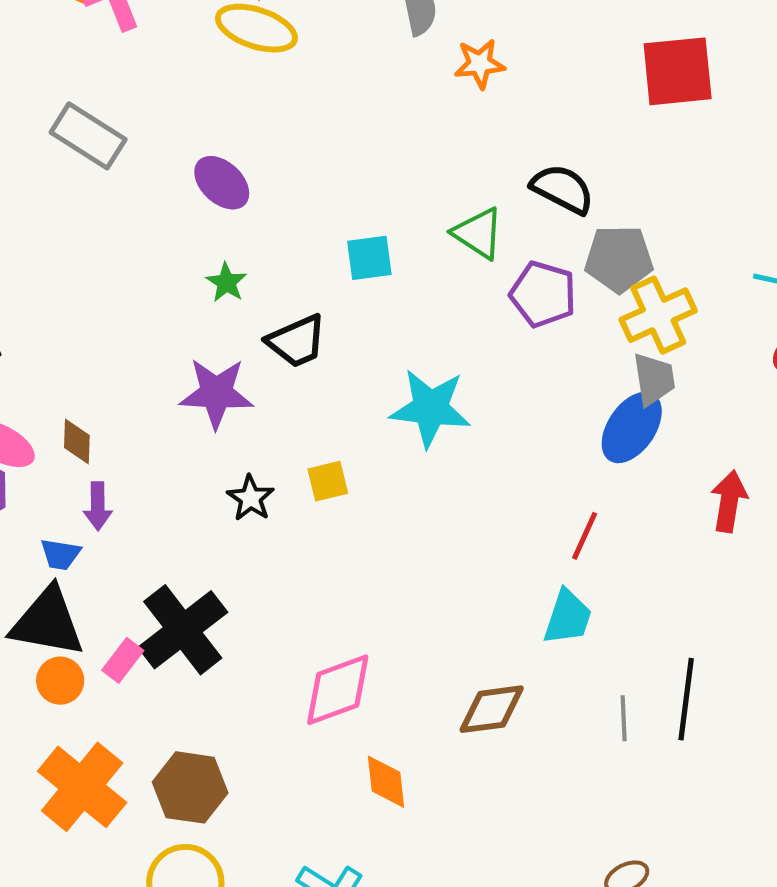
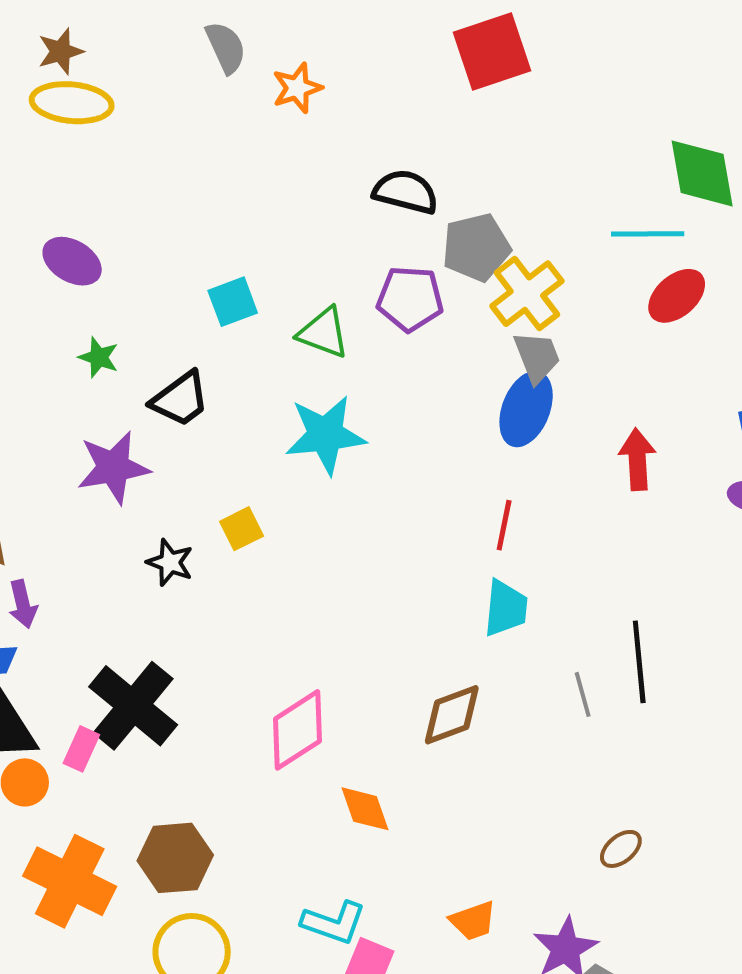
green triangle: (478, 233) -> (323, 333), moved

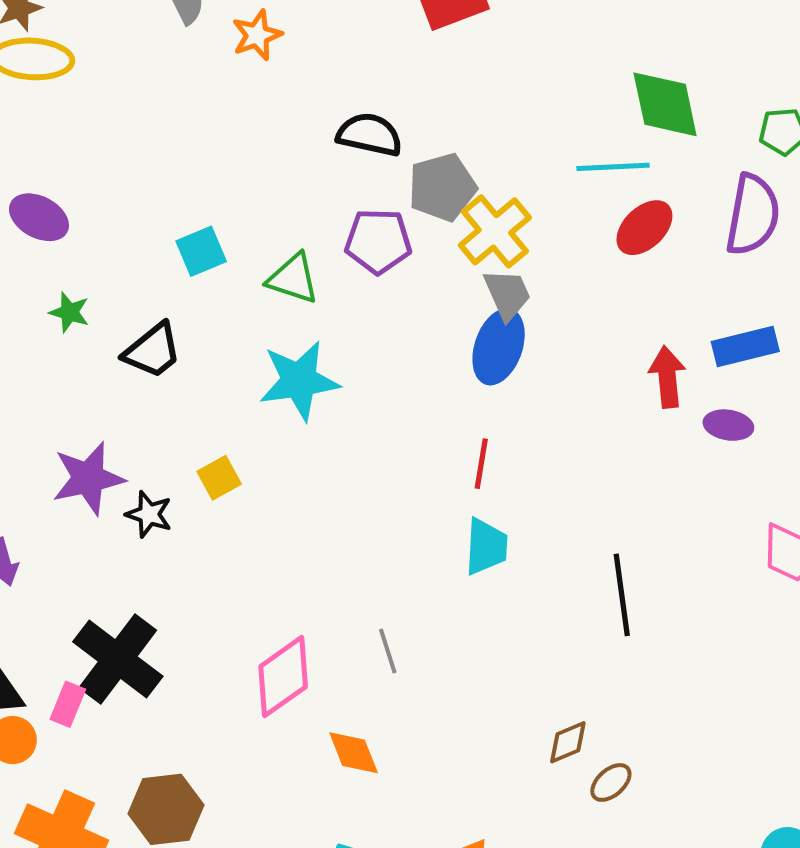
red arrow: (637, 459) -> (667, 377), moved
purple star: (113, 468) -> (88, 478), moved
gray line: (583, 694) -> (388, 651), moved
brown diamond: (452, 715) -> (568, 742), moved, size x0.7

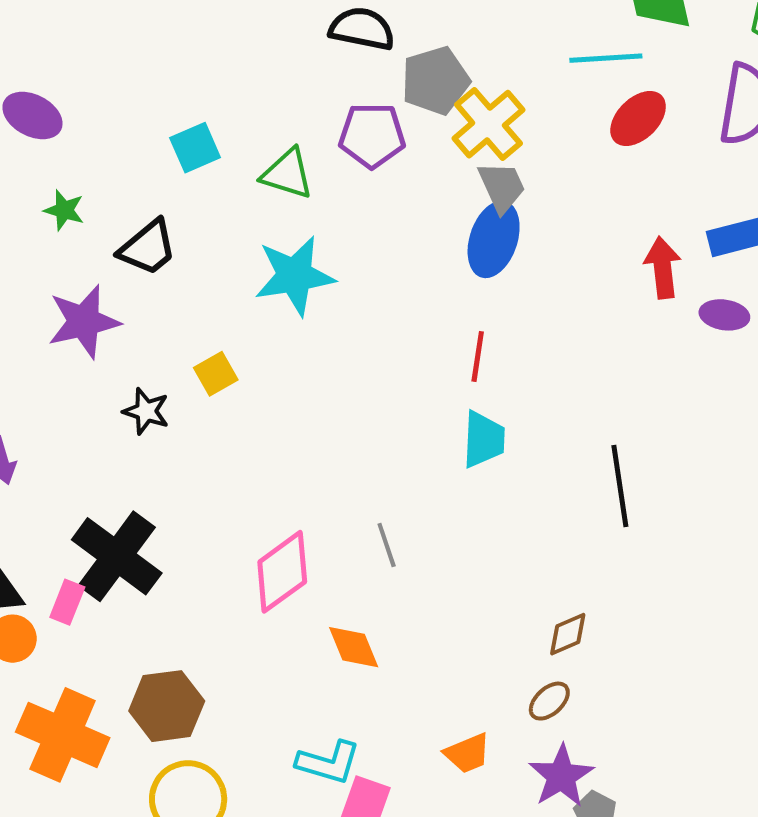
purple star: (88, 478) -> (84, 322), moved
brown ellipse: (611, 782) -> (549, 701), moved

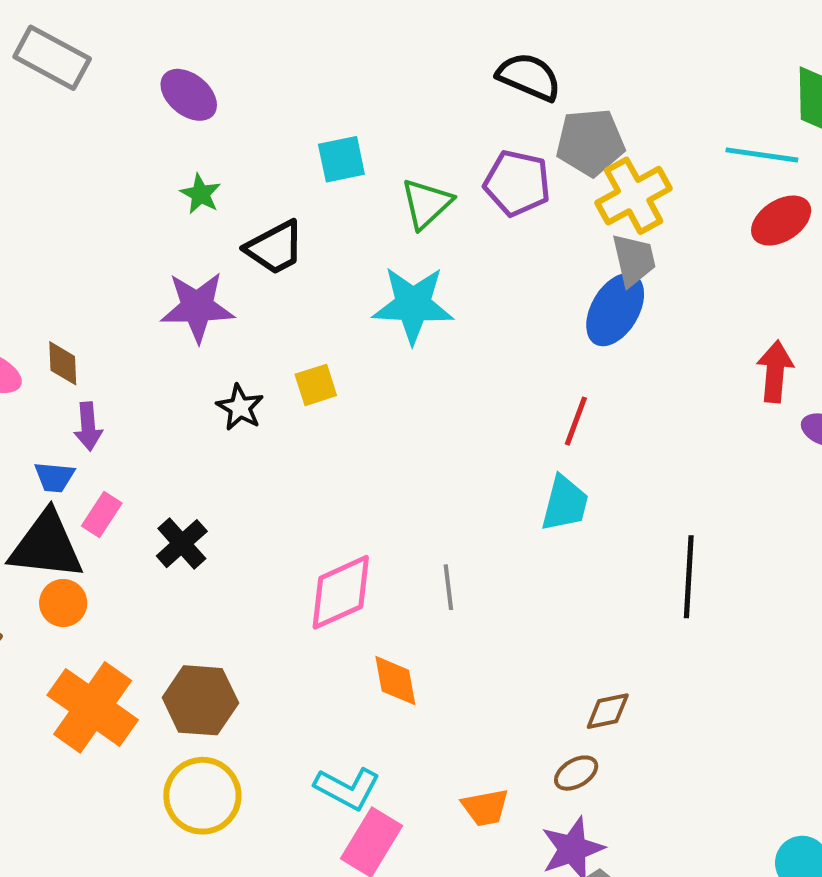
green triangle: (287, 174) -> (426, 204), turned 48
black cross: (117, 556) -> (182, 544), size x0.6
pink rectangle: (67, 602) -> (102, 515), moved

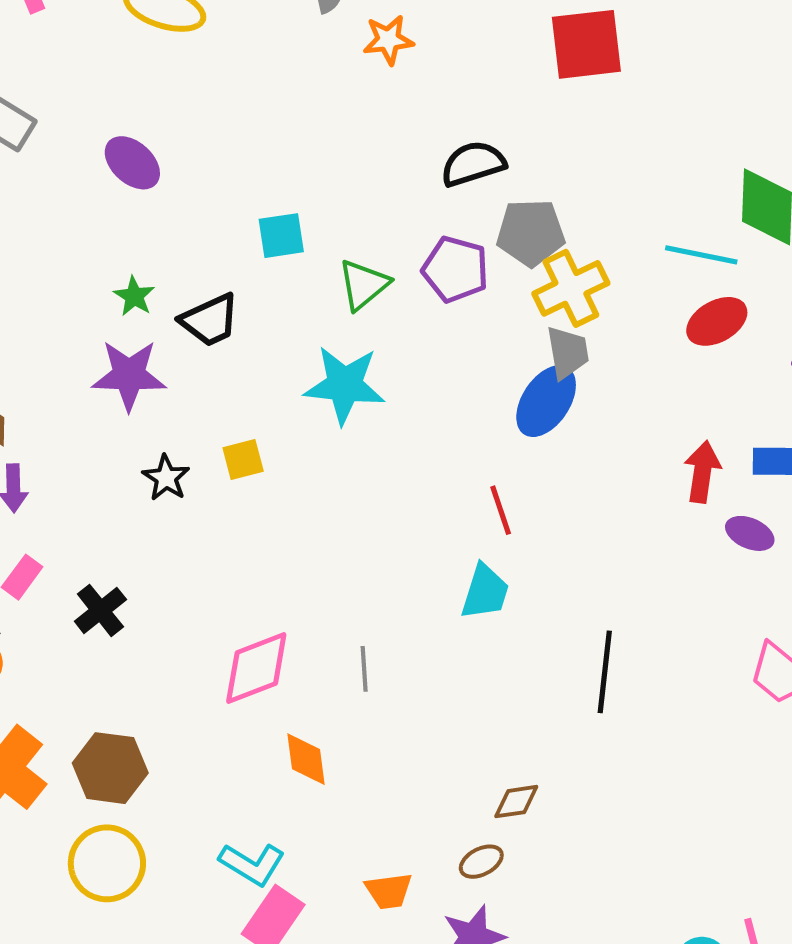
black semicircle: (529, 77) -> (473, 164), turned -44
green star: (200, 194) -> (134, 296), moved
red line: (576, 421) -> (501, 510), turned -42

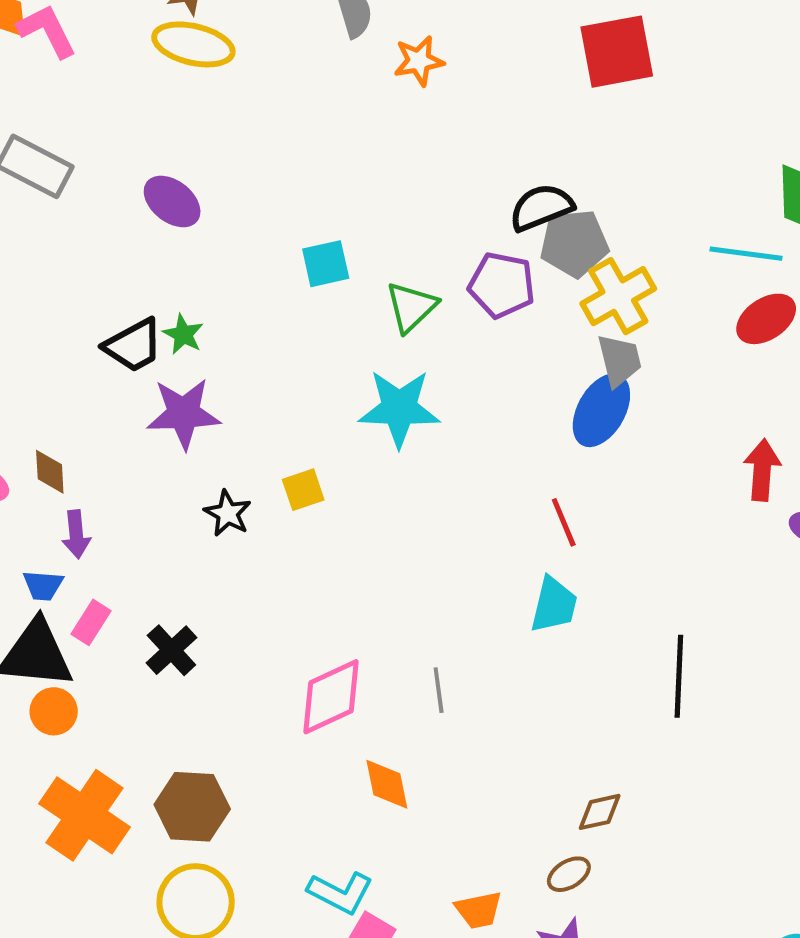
black semicircle: (473, 164) -> (541, 207), moved
black trapezoid: (210, 320) -> (133, 345), moved

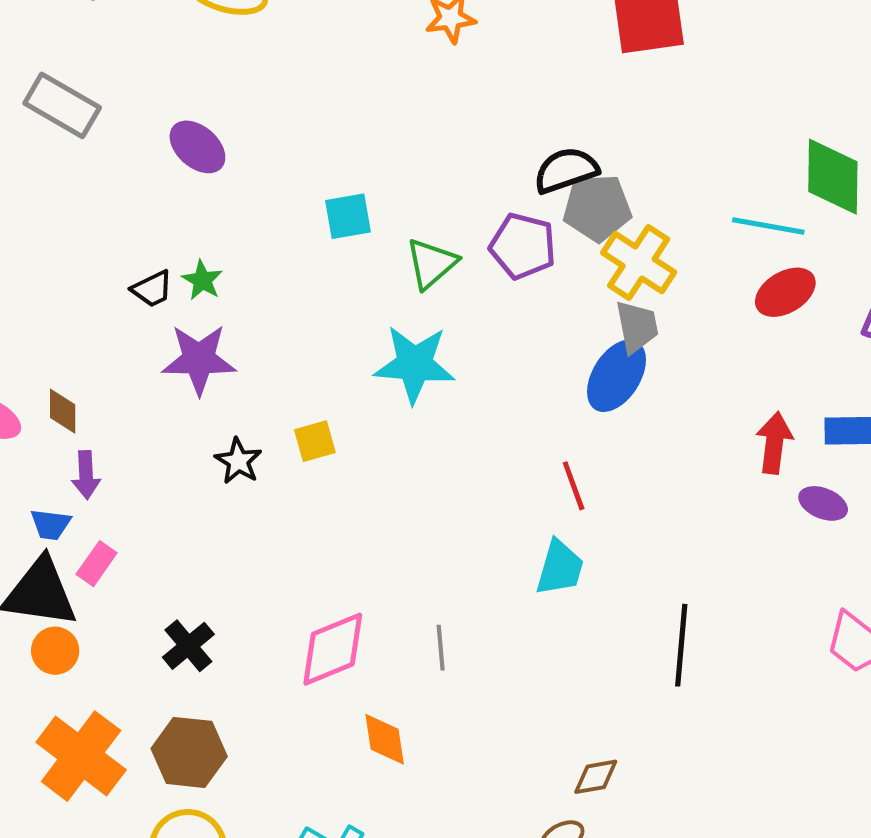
yellow cross: (618, 296) -> (639, 262), turned -30
black trapezoid: (133, 345) -> (152, 289), size x0.7
black cross: (171, 650) -> (188, 646), moved

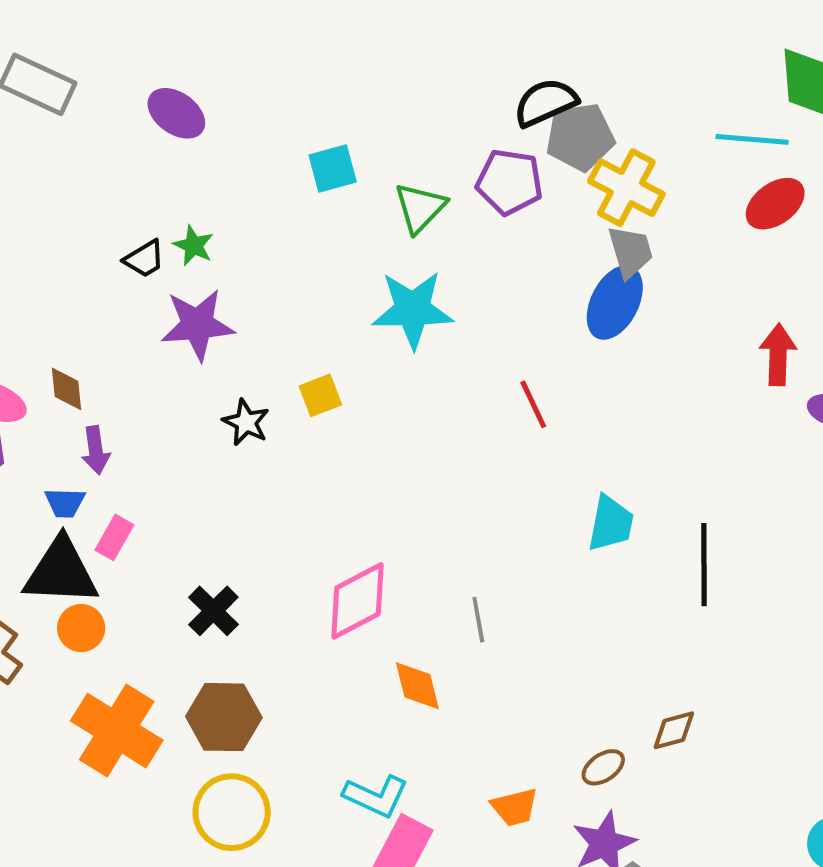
red line: (574, 486) -> (533, 404), moved
cyan trapezoid: (560, 568) -> (611, 523), moved
gray line: (441, 648) -> (478, 620), moved
brown diamond: (596, 777) -> (674, 730), moved

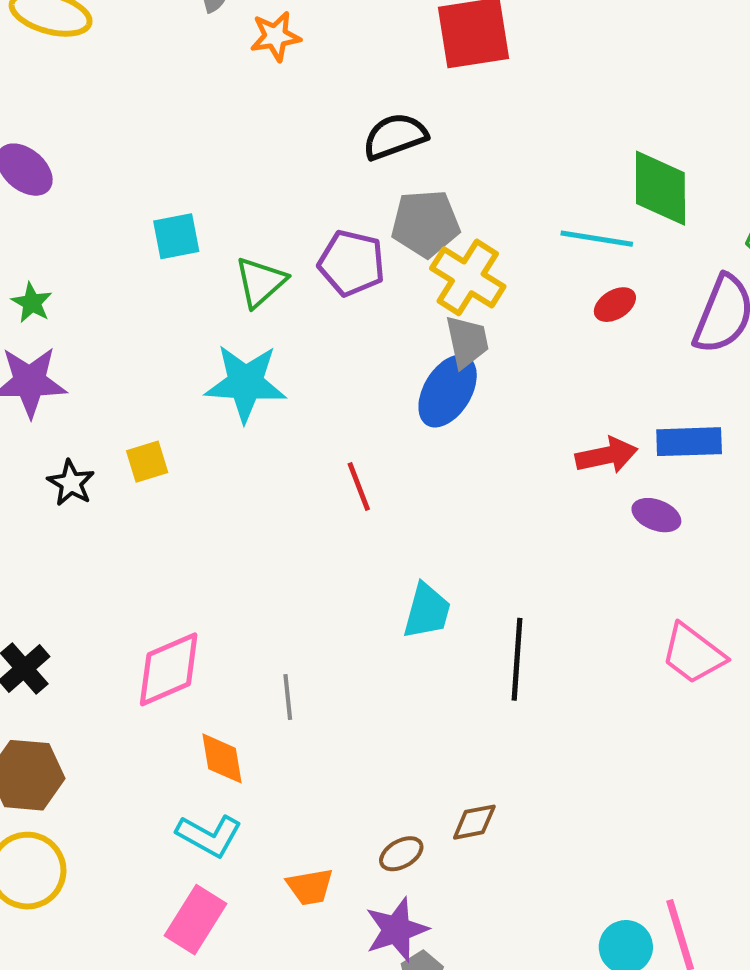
black semicircle: (546, 102) -> (395, 136), moved
red ellipse: (775, 204) -> (615, 305), size x0.7
red arrow: (778, 355) -> (606, 455), turned 72
cyan L-shape: (376, 796) -> (209, 836), moved

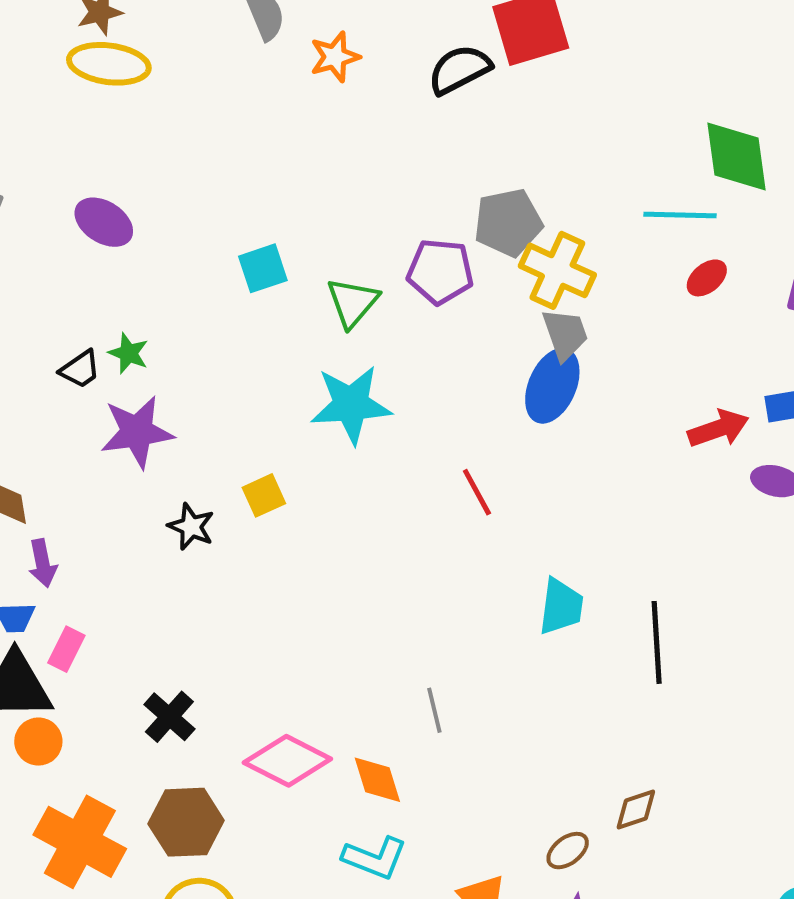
black semicircle: (395, 136) -> (459, 70), moved
pink diamond: (169, 669) -> (287, 761), moved, turned 58

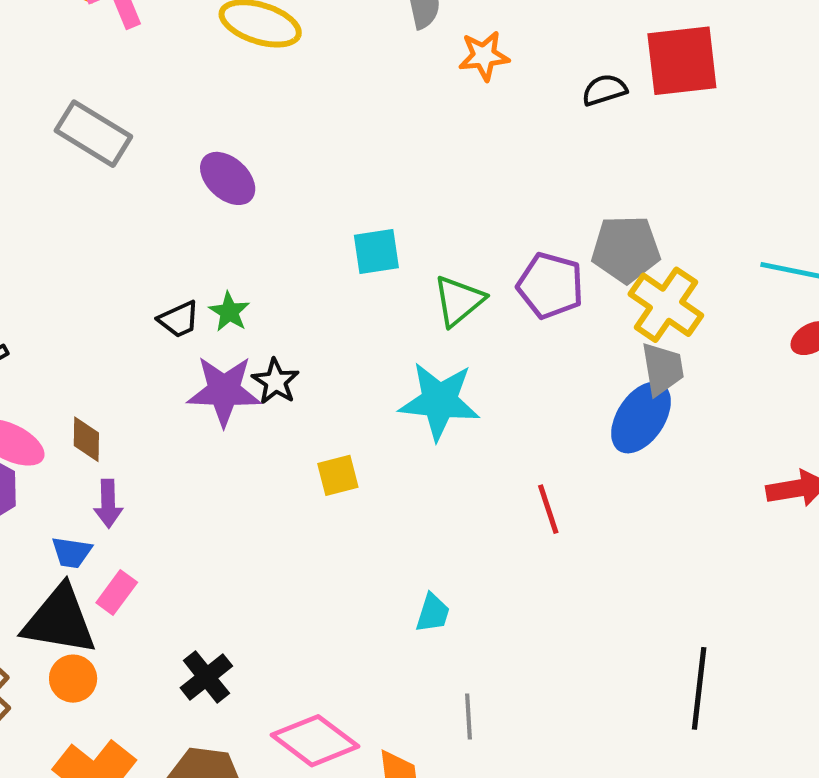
black semicircle: (459, 70) -> (604, 90), size x0.7
black star: (191, 527) -> (276, 381), moved
cyan trapezoid: (561, 607) -> (433, 613), moved, size x0.7

